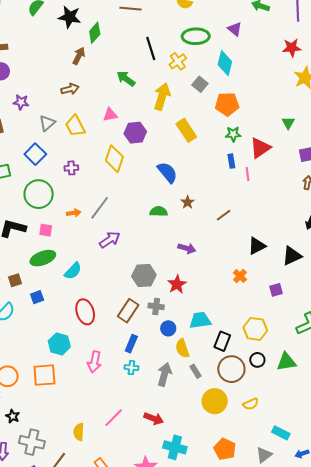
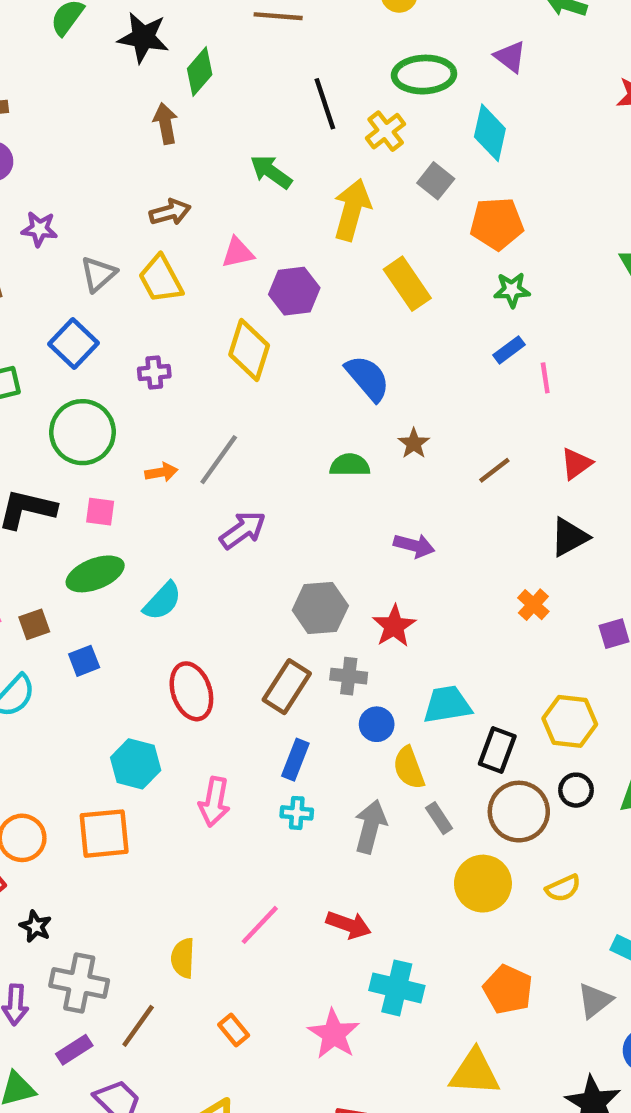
brown arrow: (79, 56) -> (165, 123), turned -36
brown arrow: (70, 89) -> (170, 212), moved
red triangle: (260, 148) -> (576, 464), moved, size x0.7
blue rectangle: (231, 161) -> (509, 350), turned 64

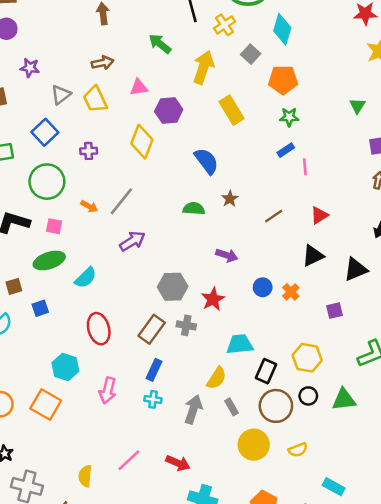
orange arrow: (161, 472) -> (89, 206), turned 35
blue circle: (377, 724) -> (263, 287), moved
yellow semicircle: (409, 768) -> (217, 378), turned -130
orange square: (104, 834) -> (46, 404), turned 32

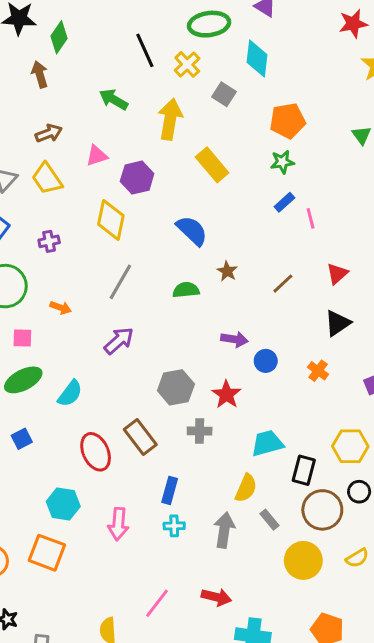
orange pentagon: (283, 80) -> (288, 121), moved
gray line: (121, 201) -> (120, 282), moved
blue circle: (263, 287) -> (266, 361), moved
brown rectangle: (152, 329) -> (140, 437), moved, turned -64

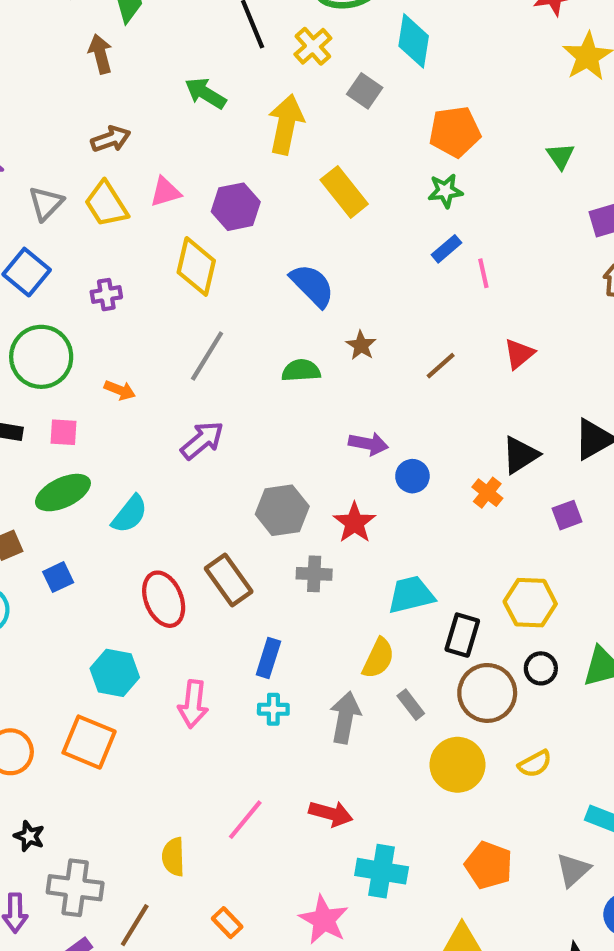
pink triangle: (97, 156) -> (165, 192), moved
black triangle: (338, 323) -> (520, 455), moved

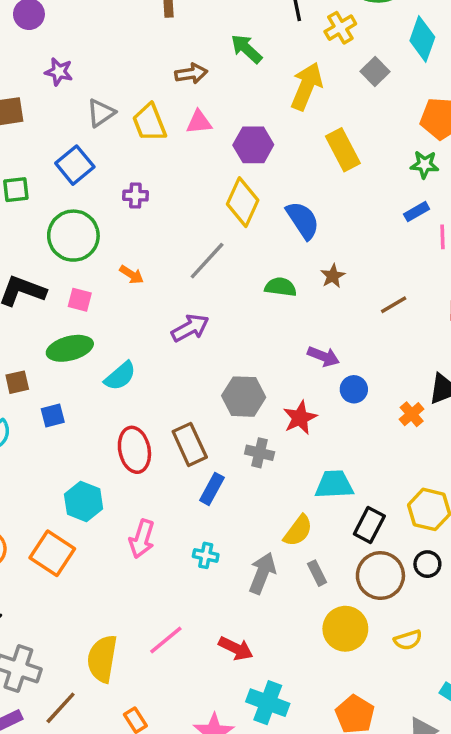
brown arrow: (111, 139) -> (191, 74), moved
yellow diamond: (196, 266) -> (243, 202), moved
blue rectangle: (268, 658) -> (212, 489), moved
yellow semicircle: (173, 857) -> (102, 659), size x1.5

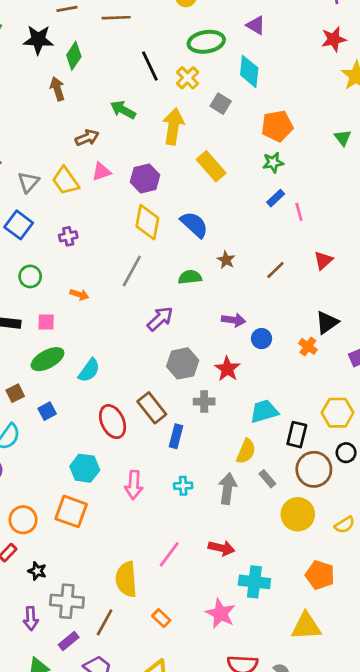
green circle: (73, 236) -> (30, 276), size x0.6
purple arrow: (190, 328) -> (160, 319), moved
yellow semicircle: (408, 640) -> (345, 525), moved

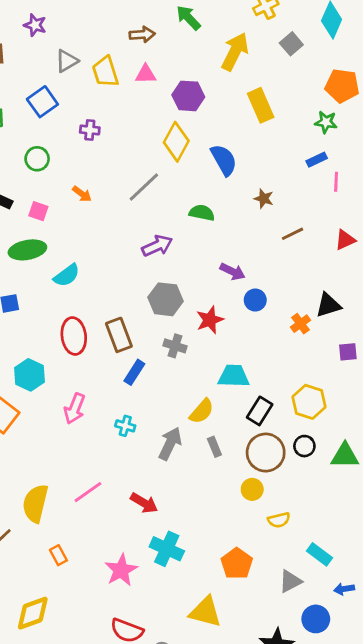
brown star: (226, 260) -> (264, 199), moved, turned -30
yellow circle: (298, 514) -> (252, 489), moved, size x0.6

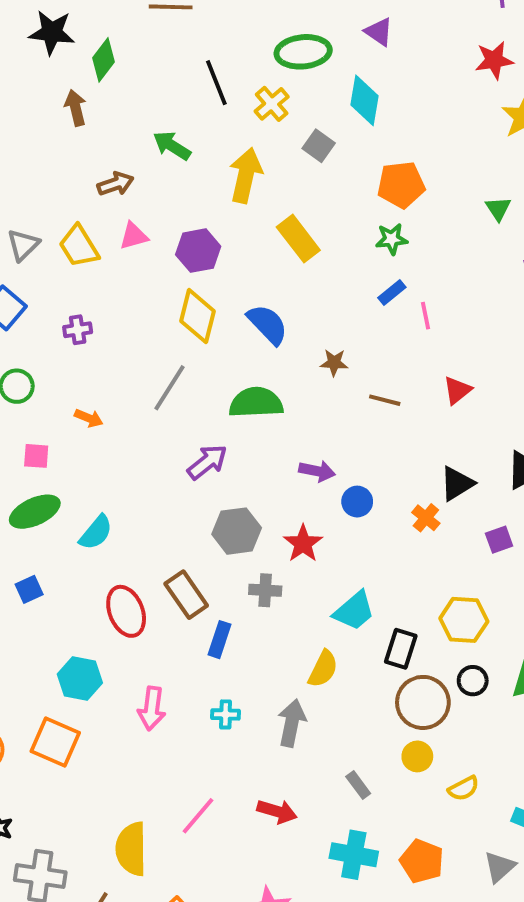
green semicircle: (202, 213) -> (256, 403), size x1.5
brown line: (292, 234) -> (385, 400), turned 55
cyan trapezoid: (234, 376) -> (354, 611), turned 152
gray rectangle: (214, 447) -> (358, 785), moved
cyan cross: (167, 549) -> (354, 855), moved

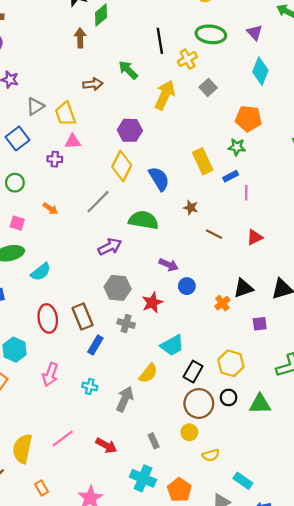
cyan diamond: (365, 100) -> (260, 71), moved
pink triangle: (134, 236) -> (73, 142), moved
yellow rectangle: (298, 239) -> (203, 161), moved

